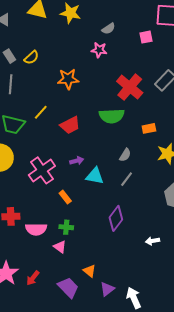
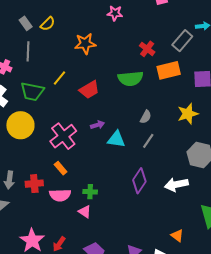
red cross: (130, 87) -> (147, 49), size x0.6
orange rectangle: (149, 128) -> (169, 70), moved, size x1.6
orange rectangle: (65, 197) -> (61, 168), moved
white arrow: (153, 241) -> (176, 185), moved, size x1.6
orange triangle: (89, 271) -> (177, 236), moved

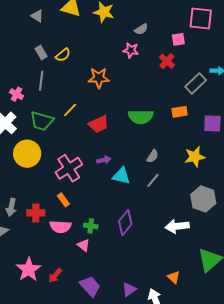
red cross: (147, 49) -> (167, 61), moved
orange rectangle: (169, 70) -> (180, 112), size x0.7
purple diamond: (139, 181) -> (125, 223), moved

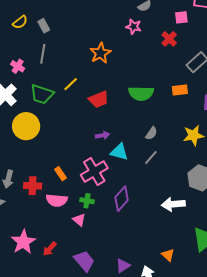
yellow semicircle: (63, 55) -> (20, 22), moved
orange star: (99, 78) -> (100, 53), turned -30
pink cross: (69, 168) -> (94, 171), moved

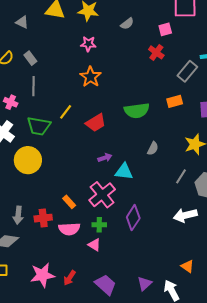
pink star: (134, 27) -> (88, 44), moved
gray line: (151, 157) -> (181, 176), moved
pink star: (23, 242) -> (42, 275), turned 30

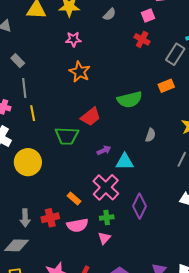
yellow line: (66, 112) -> (33, 113), moved, turned -42
green trapezoid: (39, 126) -> (67, 136), moved
pink triangle: (94, 245) -> (104, 238), turned 48

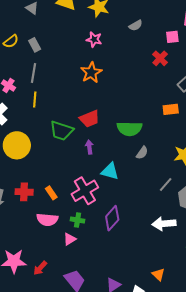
green semicircle: (130, 100) -> (129, 129), moved
purple arrow: (104, 150) -> (89, 147), moved, turned -88
red cross: (50, 218) -> (24, 192), moved

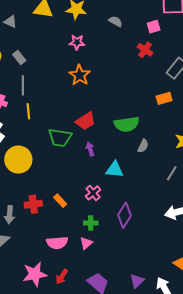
gray semicircle: (136, 25) -> (115, 21), turned -112
pink cross: (85, 191) -> (93, 193), size x0.6
pink semicircle: (47, 220) -> (57, 243), moved

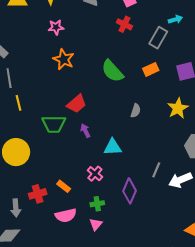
green semicircle: (127, 124) -> (112, 71), moved, turned 65
gray semicircle: (143, 146) -> (136, 111), moved
gray line: (172, 173) -> (156, 170), moved
pink semicircle: (57, 243) -> (66, 215), moved

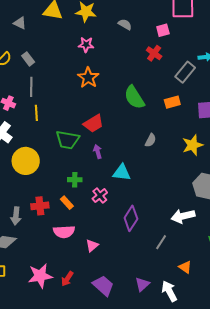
gray line: (156, 170) -> (161, 242), moved
green cross: (97, 204) -> (75, 180), moved

